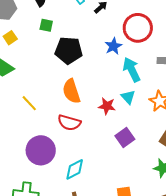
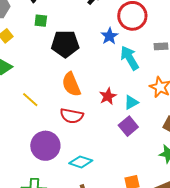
cyan triangle: (128, 97) -> (131, 102), moved, turned 49
red star: (107, 106) -> (108, 96), turned -30
cyan diamond: (75, 169) -> (81, 162), turned 50

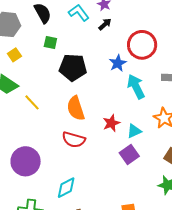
yellow line: (30, 100) -> (32, 102), moved
purple circle: (45, 146) -> (26, 161), moved
cyan diamond: (81, 162) -> (66, 188), moved, turned -50

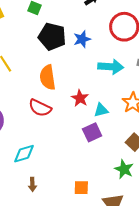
blue star: (118, 63) -> (82, 39), moved
cyan arrow: (136, 87) -> (111, 67), turned 110
red star: (111, 123) -> (80, 98), turned -30

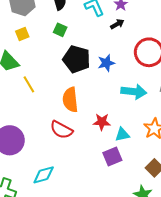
red star: (80, 98) -> (102, 122), turned -30

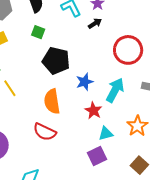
blue star: (106, 63) -> (85, 82), moved
cyan arrow: (134, 92) -> (115, 90), turned -65
red star: (102, 122) -> (93, 111), moved, turned 30

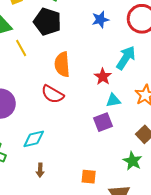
black pentagon: (56, 61) -> (47, 22), moved
blue star: (85, 82) -> (100, 20), moved

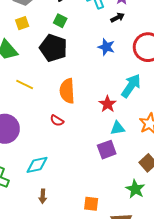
blue star: (100, 20) -> (106, 47), turned 30
yellow line: (21, 48) -> (25, 85), moved, turned -36
red semicircle: (53, 94) -> (57, 121), size x0.6

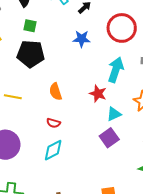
orange semicircle: (67, 91) -> (56, 92), size x0.7
cyan diamond: (37, 165) -> (53, 150), moved

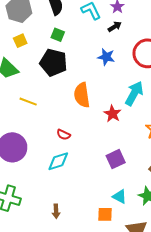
orange semicircle: (56, 92) -> (82, 95), moved, size x1.4
cyan triangle: (114, 114) -> (120, 197), moved, turned 42

